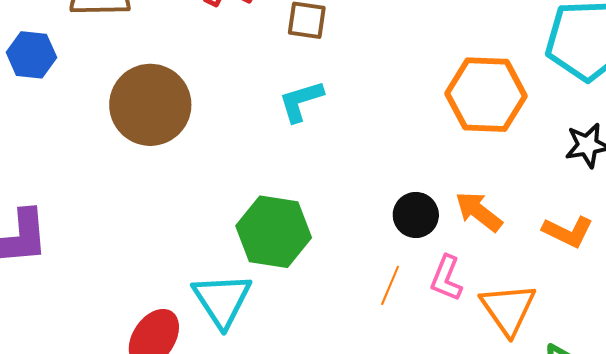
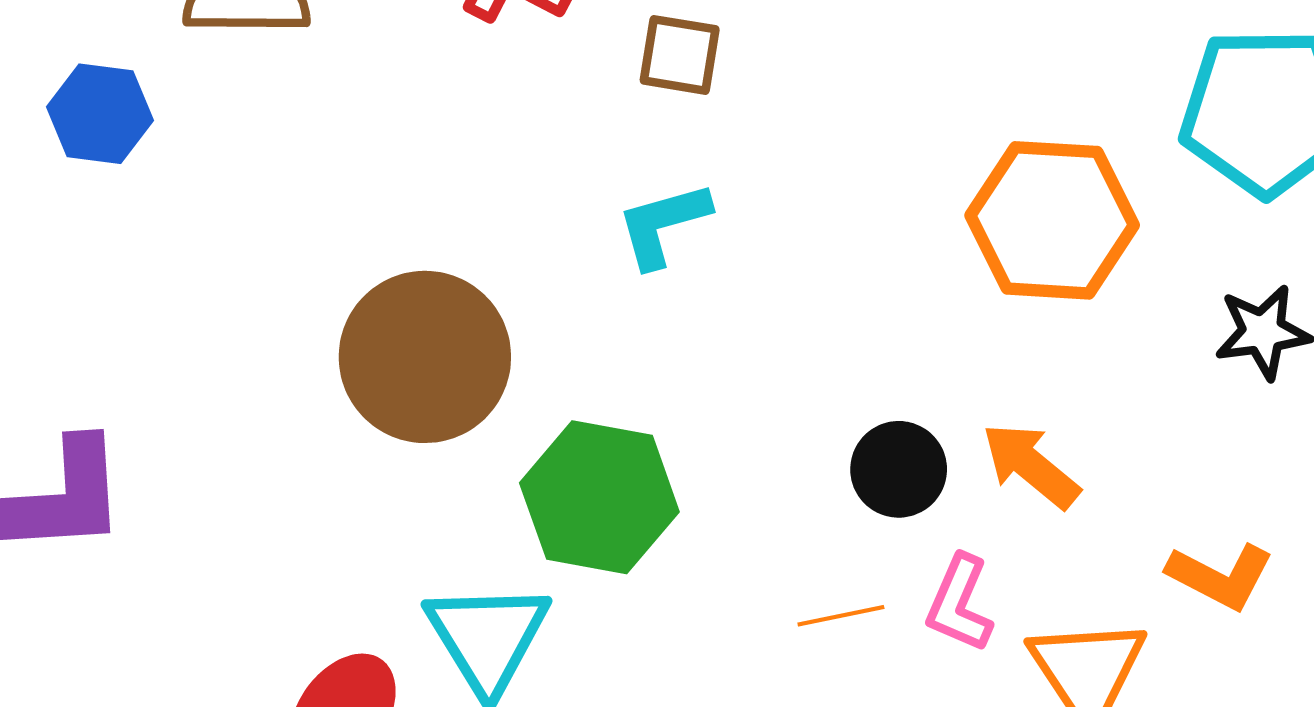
brown circle: (150, 105) -> (425, 357), moved
orange L-shape: (568, 232) -> (1220, 576), moved
orange line: (390, 285) -> (841, 616), turned 54

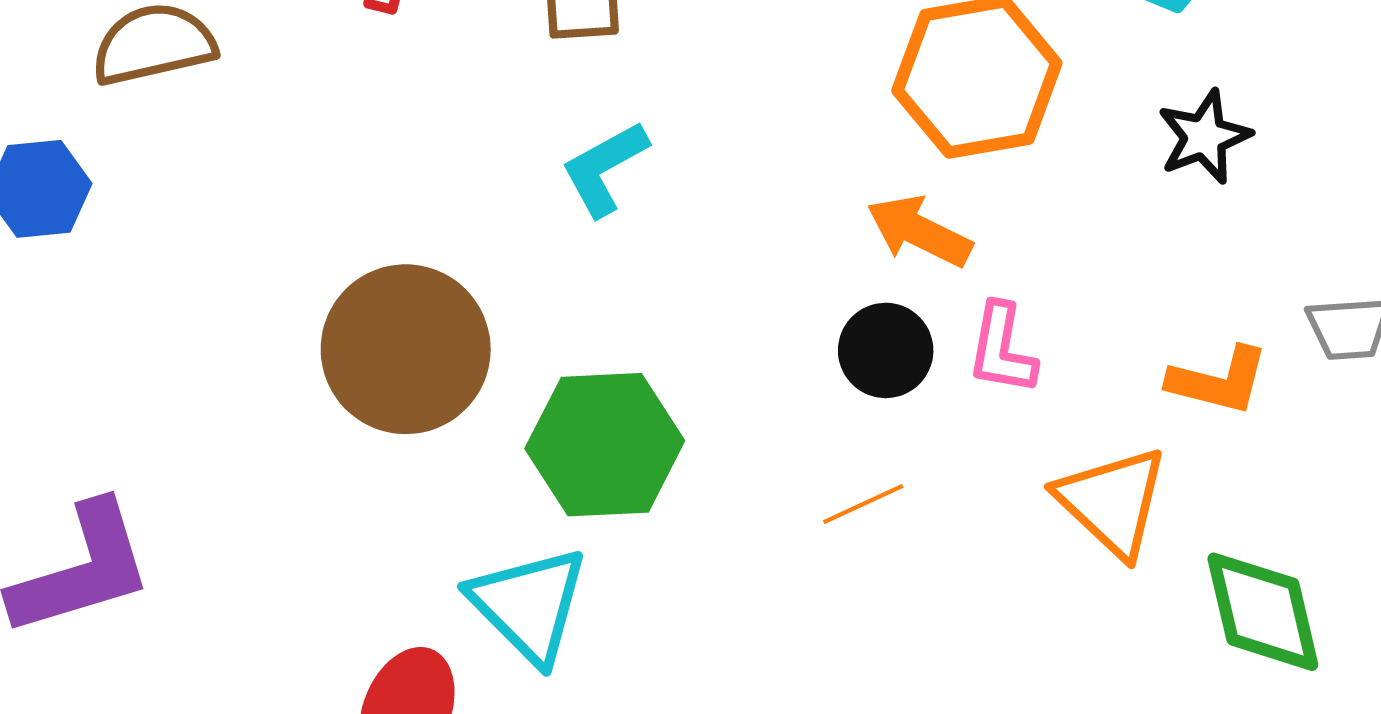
orange arrow: (1031, 466) -> (919, 231), moved
pink L-shape: (959, 604) -> (1002, 349), moved

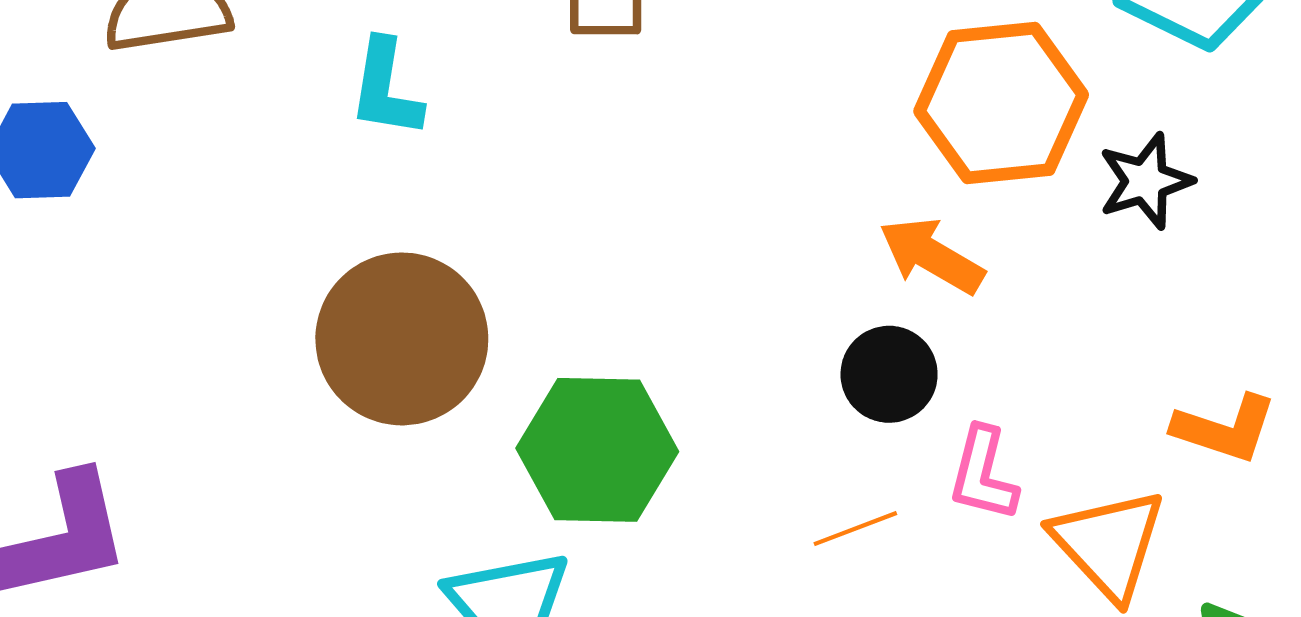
black star: (1204, 137) -> (1145, 181), moved
cyan L-shape: (604, 168) -> (386, 88), moved, turned -56
pink L-shape: (1002, 349) -> (983, 474), moved

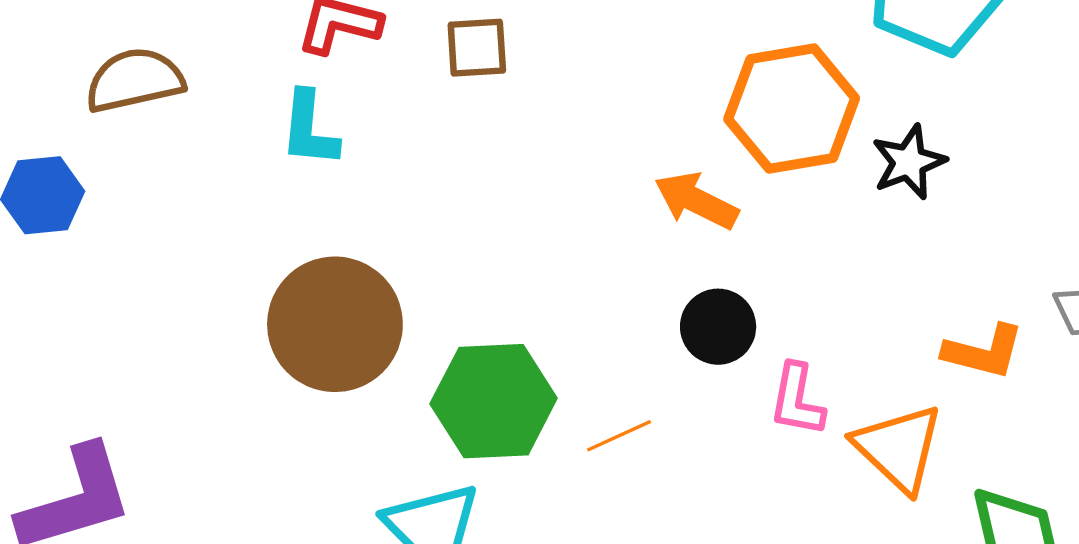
orange arrow: (932, 256) -> (696, 201), moved
orange line: (855, 529) -> (619, 436), moved

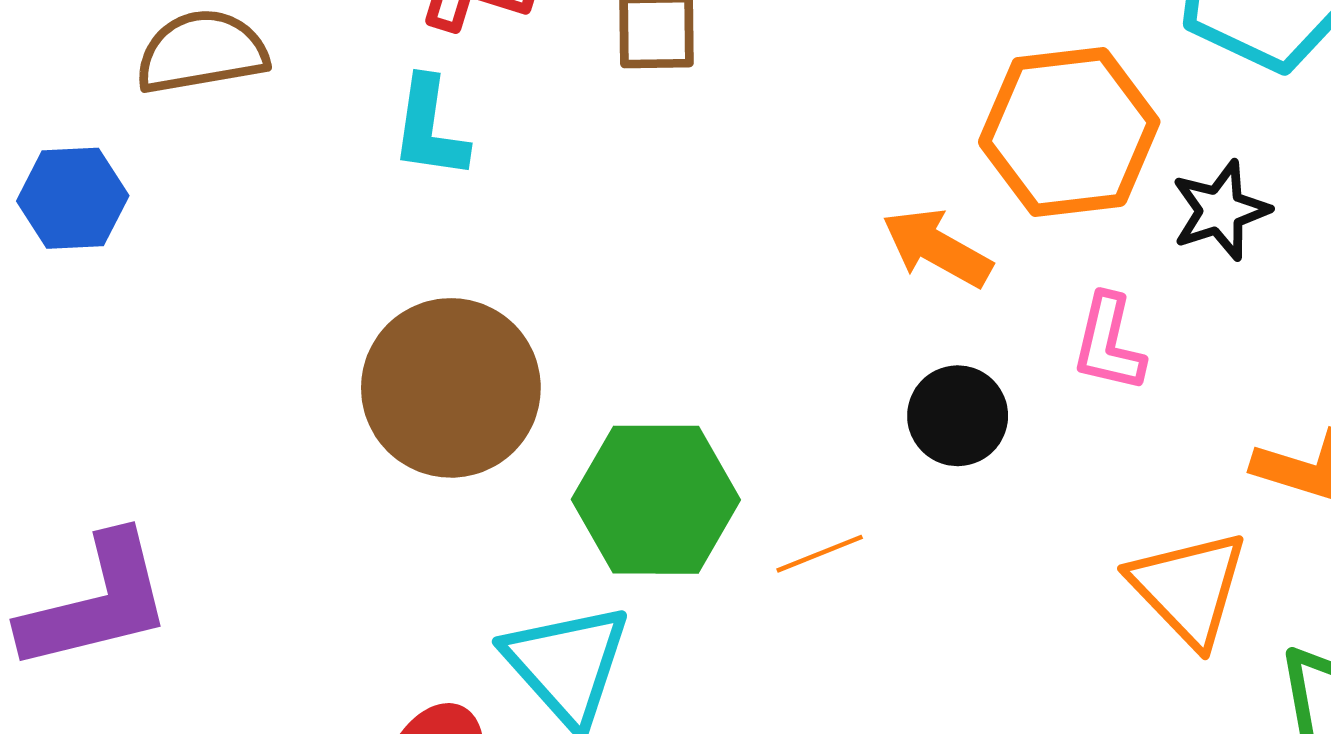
pink L-shape: (797, 400) -> (1109, 343), moved

